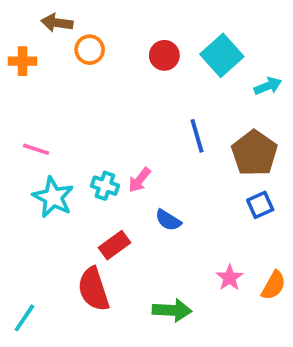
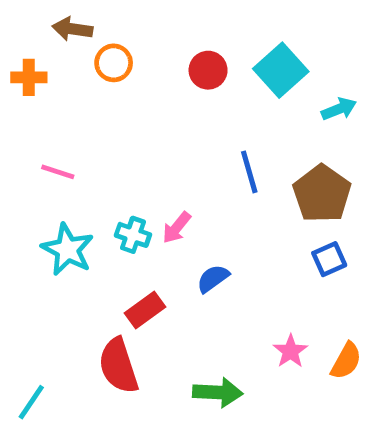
pink line: (36, 149) -> (58, 172), moved
blue semicircle: (168, 220) -> (213, 279), turned 112

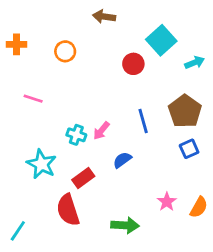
brown arrow: (72, 29) -> (104, 17), moved
orange circle: (114, 63) -> (65, 51), moved
red circle: (208, 70) -> (133, 64), moved
blue line: (249, 172) -> (143, 121), moved
cyan star: (68, 249) -> (42, 164), moved

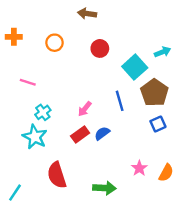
cyan square: (161, 40) -> (135, 67), moved
red circle: (133, 64) -> (100, 48), moved
cyan cross: (76, 135) -> (43, 112), moved, turned 35
red rectangle: (83, 178) -> (80, 134), moved

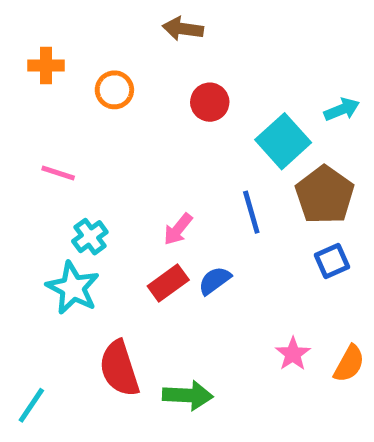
orange cross: (14, 37) -> (46, 65), moved
green arrow: (104, 188) -> (188, 395), moved

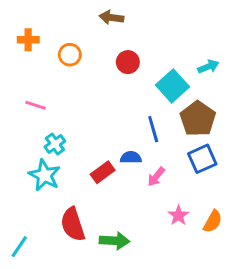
pink arrow: (178, 229) -> (156, 177), moved
blue square: (332, 261) -> (202, 159), size x1.4
blue semicircle: (215, 281) -> (131, 157), moved, turned 36

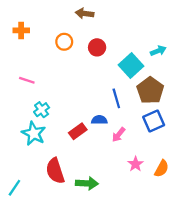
orange circle: (70, 55) -> (64, 42), moved

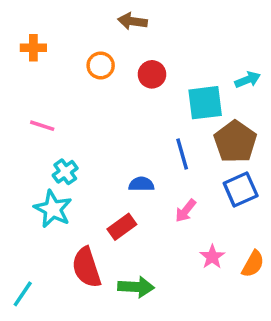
cyan square: (131, 66) -> (205, 103), turned 35
blue semicircle: (99, 120) -> (141, 184), moved
red rectangle: (78, 131) -> (122, 227), moved

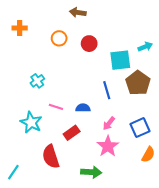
pink line: (42, 126) -> (56, 107), moved
cyan cross: (65, 172) -> (37, 81), moved
blue square: (241, 189) -> (140, 128), moved
pink star: (212, 257) -> (108, 146), moved, size x1.5
green arrow: (136, 287) -> (91, 172), moved

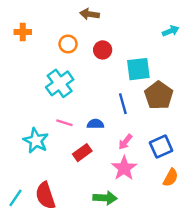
cyan arrow: (145, 47) -> (171, 31), moved
cyan cross: (37, 81) -> (60, 83), moved, size x1.6
red semicircle: (51, 157) -> (45, 196), moved

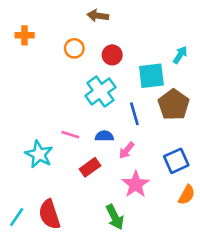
cyan arrow: (171, 31) -> (180, 55), moved, turned -35
cyan cross: (60, 83) -> (100, 92), moved
pink arrow: (125, 142) -> (127, 150), moved
green arrow: (105, 198) -> (115, 217), turned 60

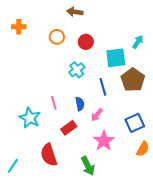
cyan cross: (100, 92) -> (77, 70), size x0.7
pink line: (70, 135) -> (54, 103), turned 56
blue semicircle: (104, 136) -> (80, 104), turned 80
red semicircle: (49, 214) -> (49, 155), moved

